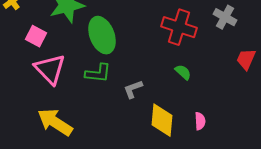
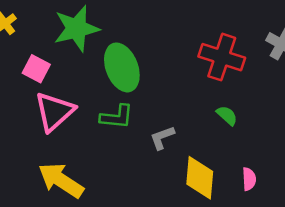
pink triangle: (50, 69) -> (54, 112), turned 32

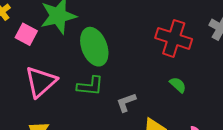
pink square: (36, 69) -> (26, 34), moved

